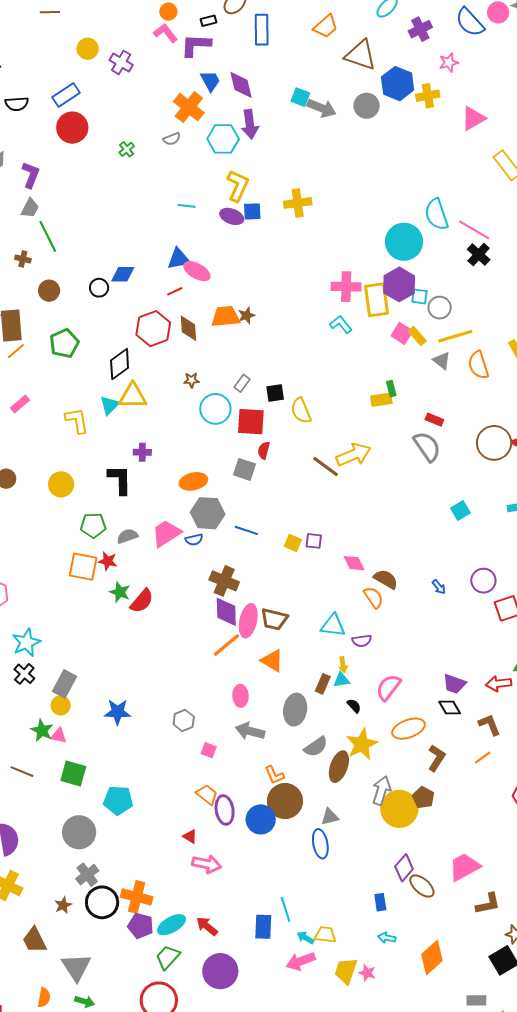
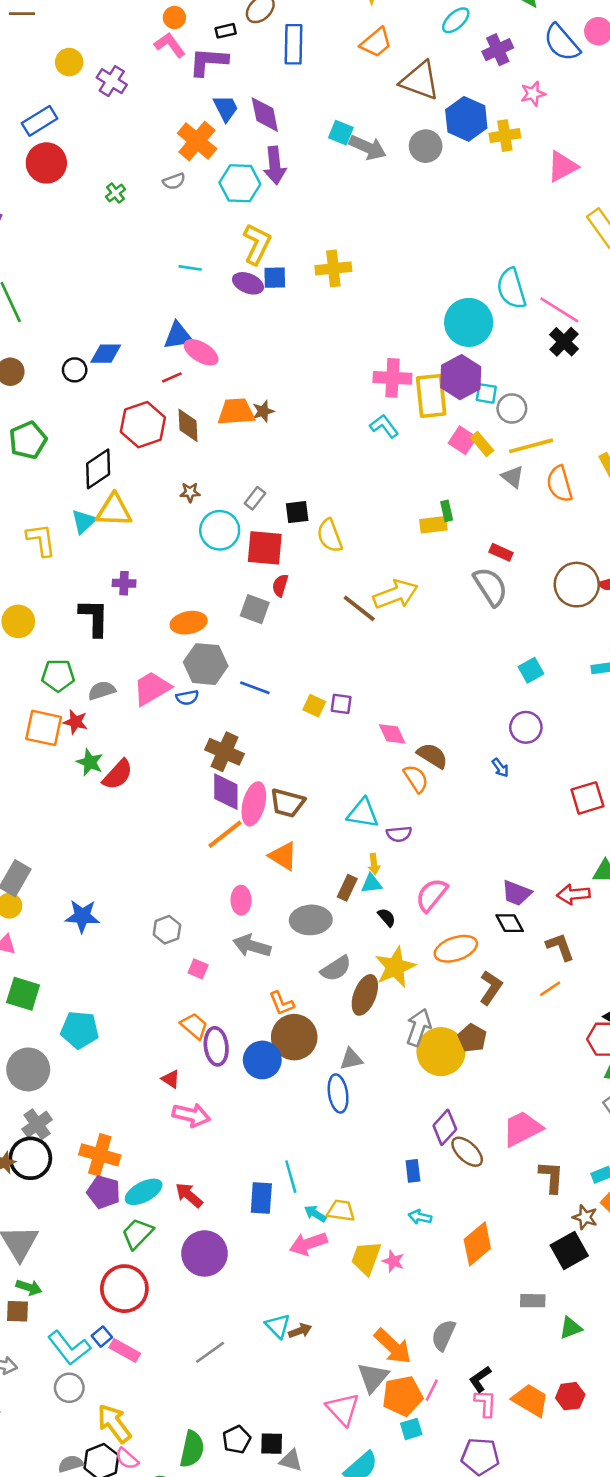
purple circle: (483, 581) -> (526, 727), moved
gray ellipse: (295, 710) -> (311, 920), turned 76
black circle: (102, 902) -> (30, 1158), moved
brown L-shape: (488, 904) -> (551, 1177), turned -76

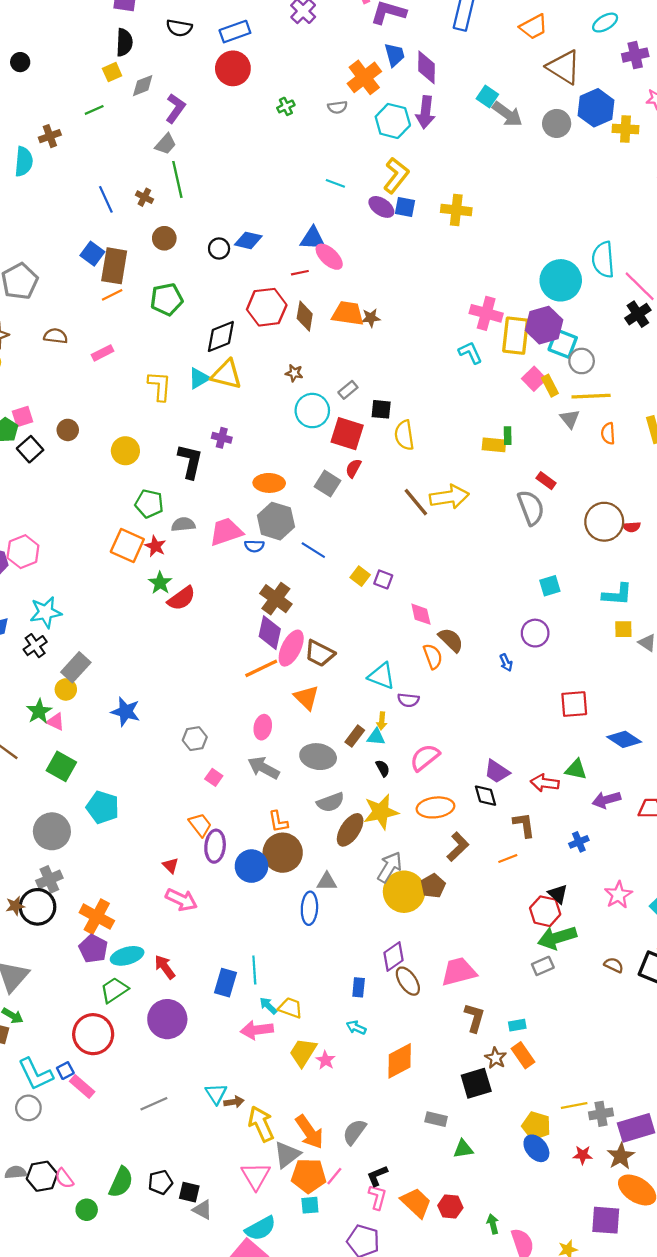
cyan square: (486, 393) -> (563, 344), size x1.5
orange semicircle: (560, 484) -> (608, 433), size x0.7
yellow arrow: (114, 1423) -> (261, 1124), moved

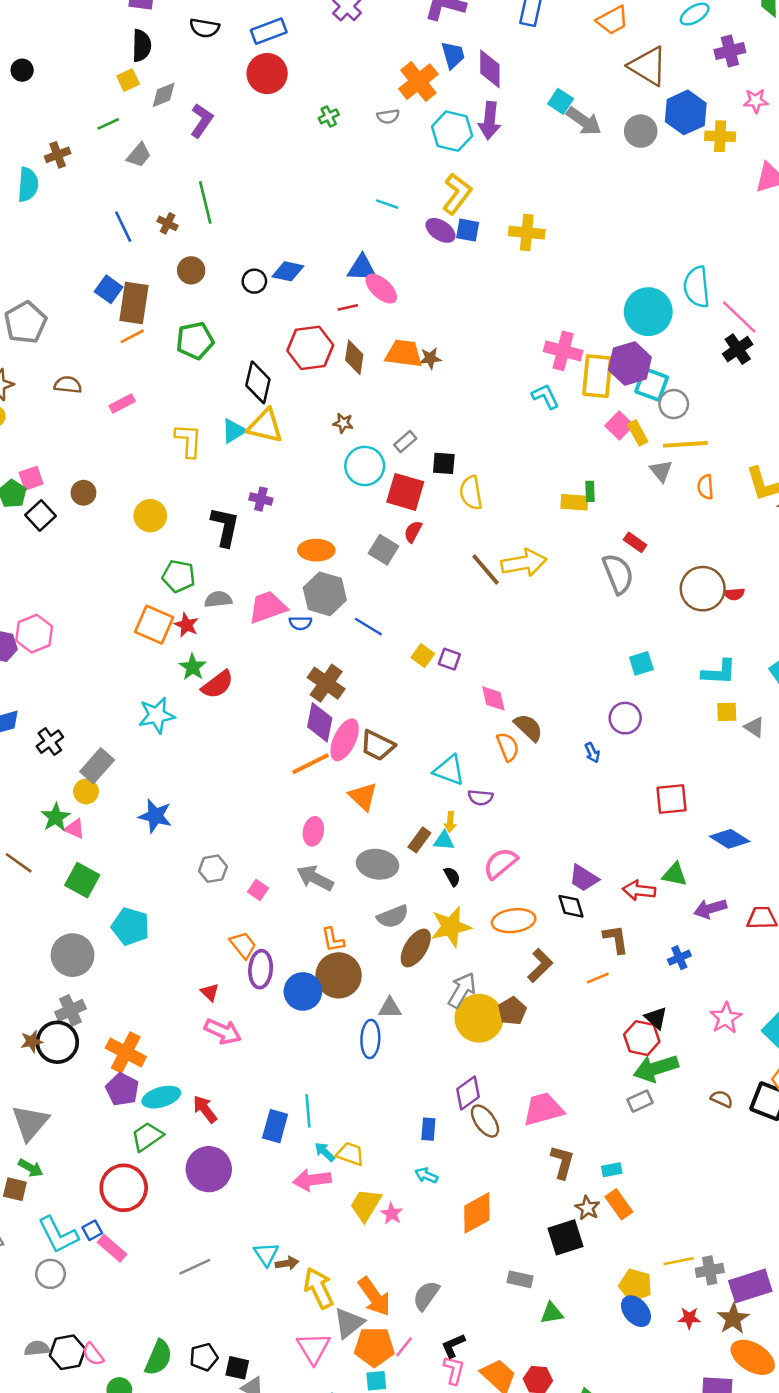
gray trapezoid: (166, 144) -> (139, 155), moved
black diamond: (221, 336) -> (258, 382), turned -54
cyan star: (46, 612) -> (157, 715), moved
gray hexagon: (195, 739) -> (213, 869), moved

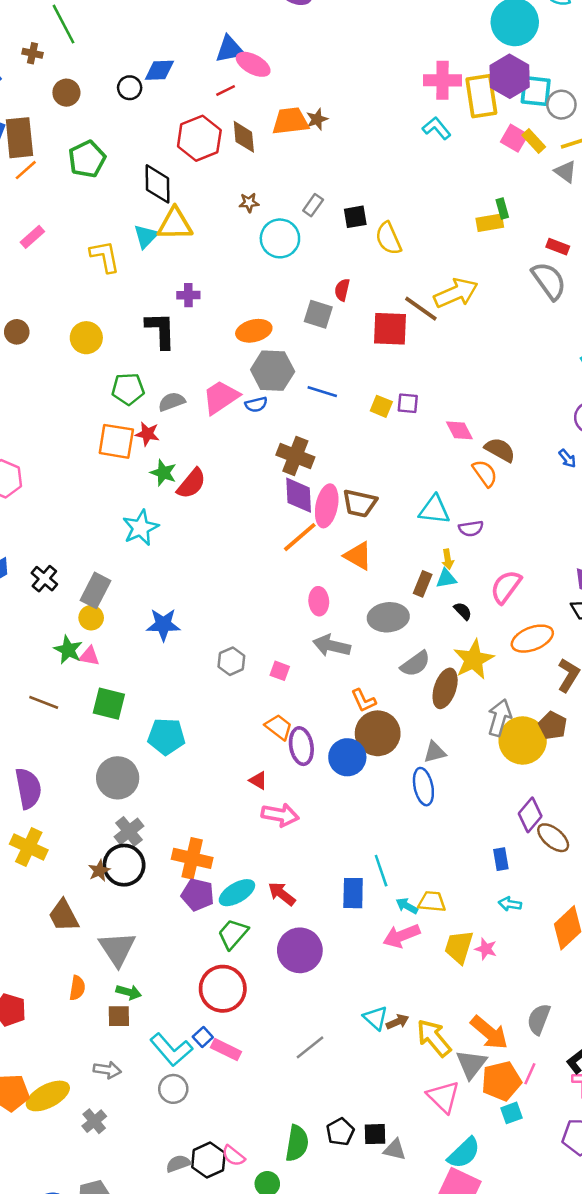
red square: (405, 492) -> (390, 329), moved

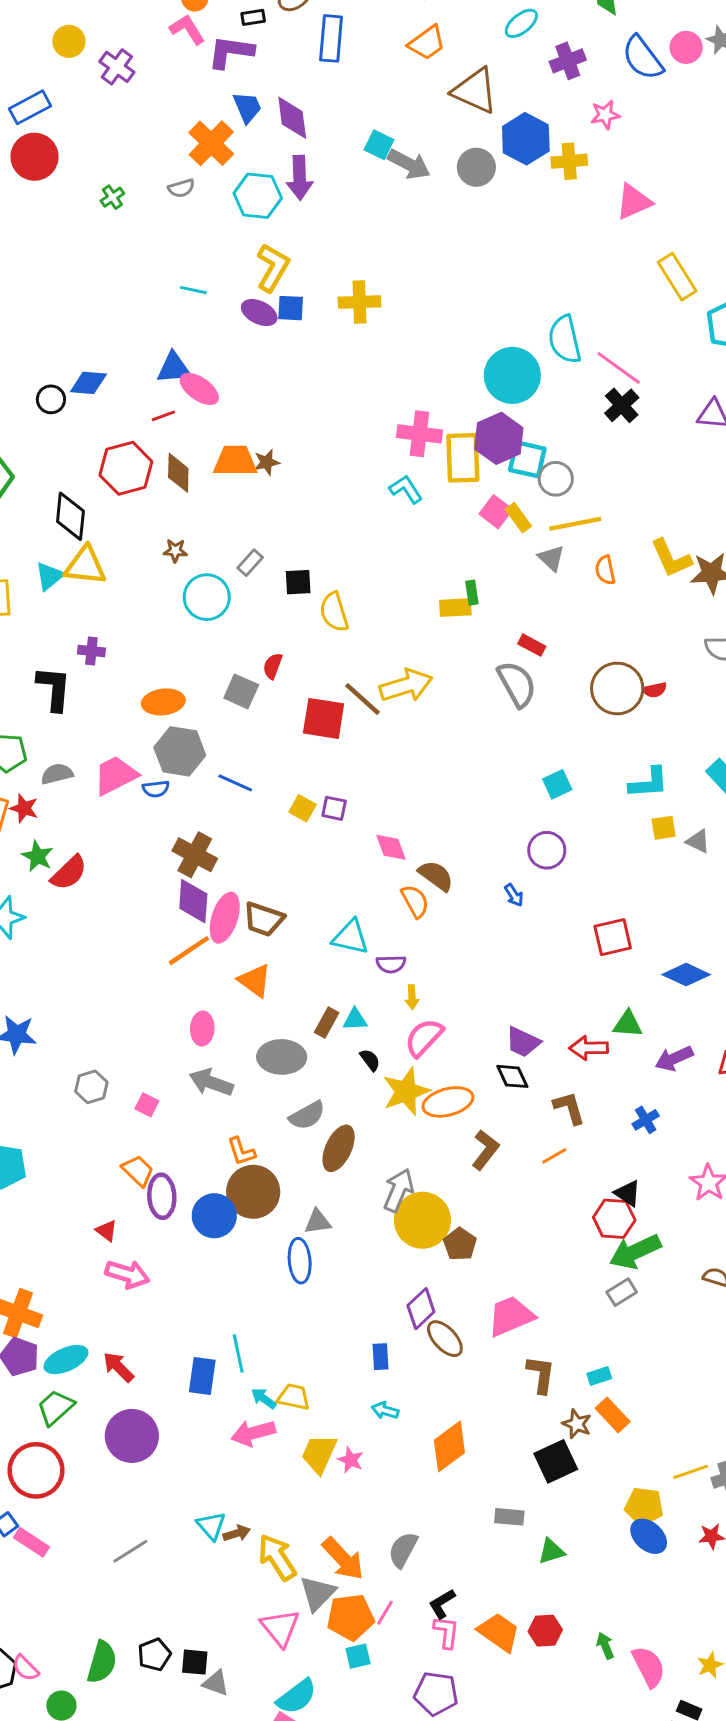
yellow arrow: (448, 559) -> (412, 997), moved
yellow star: (474, 660) -> (406, 1091), moved
brown pentagon: (553, 725) -> (460, 1244), moved

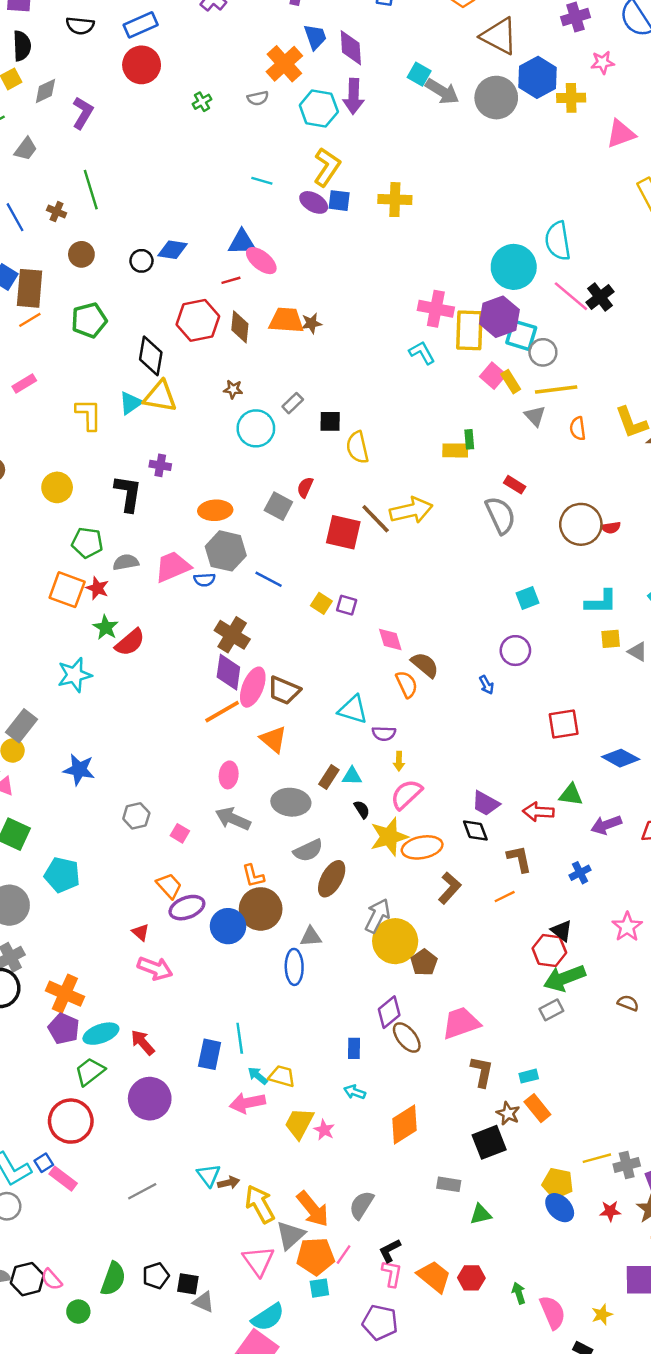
gray circle: (476, 167) -> (496, 98), size x1.4
pink line: (619, 368) -> (571, 296), moved
purple ellipse: (162, 1196) -> (187, 908), turned 68

